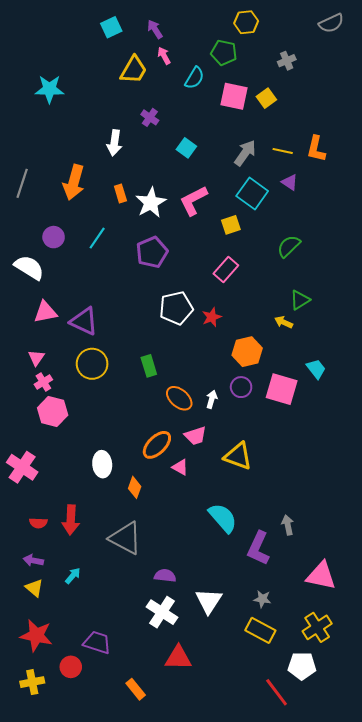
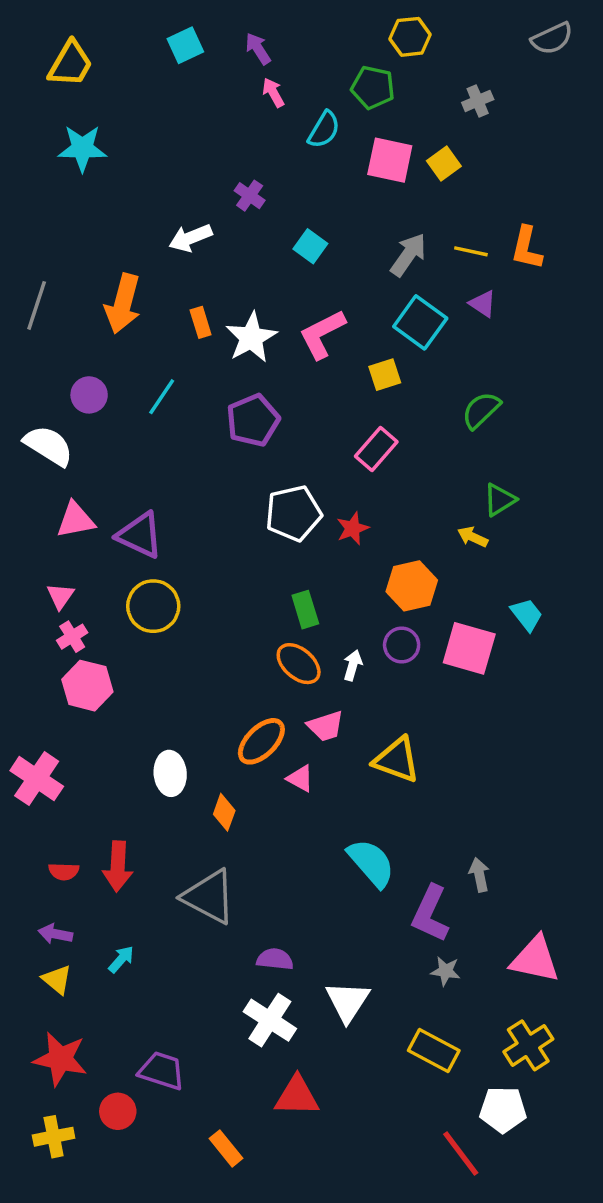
yellow trapezoid: (134, 70) -> (70, 64), moved
white arrow: (114, 143) -> (190, 238), turned 60
green rectangle: (149, 366) -> (305, 610), moved
gray star: (262, 599) -> (446, 971), moved

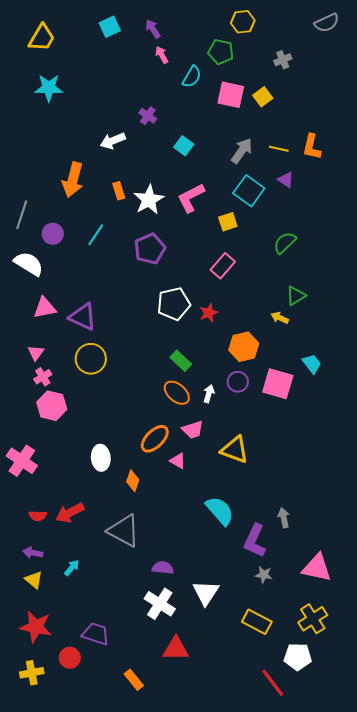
gray line: (37, 305) -> (22, 215), moved
green rectangle: (305, 610) -> (181, 361), turned -30
red arrow: (118, 866) -> (70, 513), turned 60

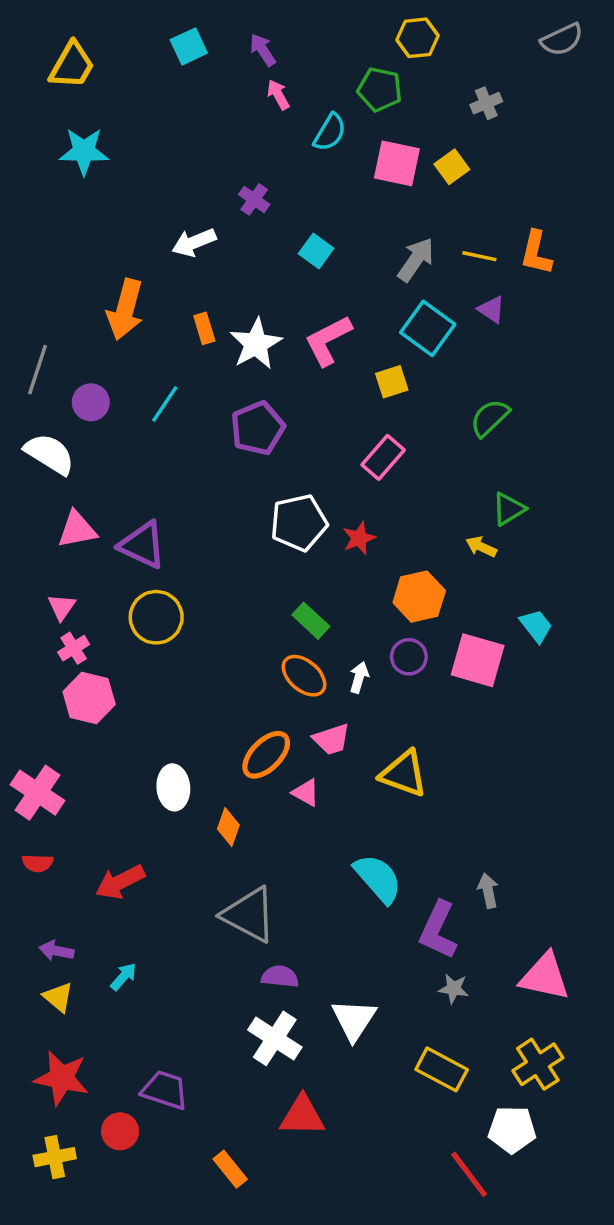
red semicircle: (38, 516) -> (38, 863), moved
gray triangle: (124, 531) -> (249, 915), moved

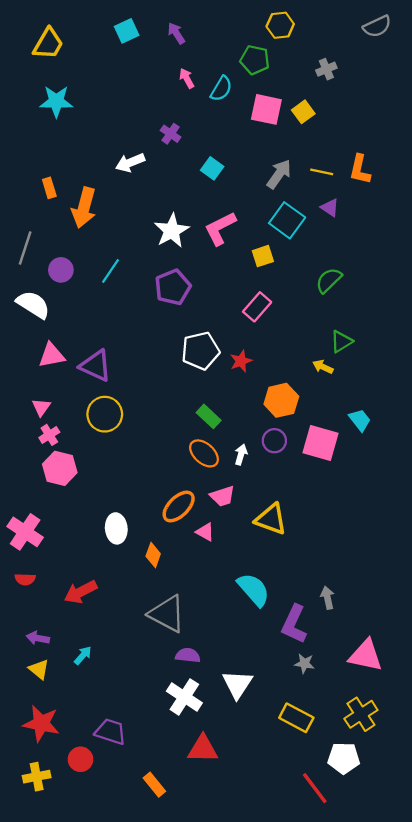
pink arrow: (278, 95) -> (187, 78), moved
orange rectangle: (204, 328) -> (49, 188), moved

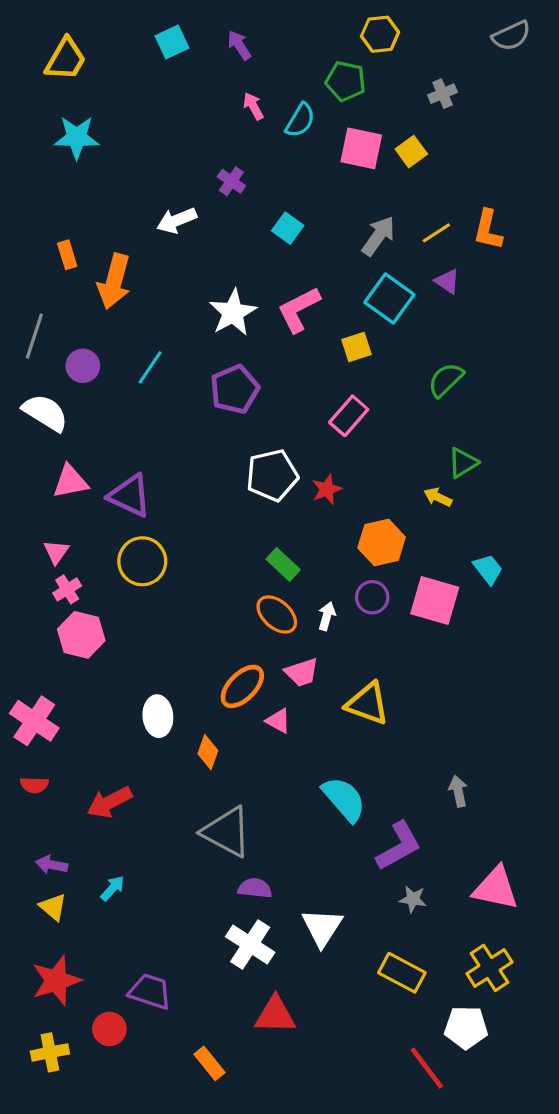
yellow line: (322, 172) -> (436, 233), turned -45
gray arrow: (327, 598) -> (458, 791), moved
purple L-shape: (294, 624) -> (399, 846), turned -144
red star: (41, 723) -> (56, 980), turned -30

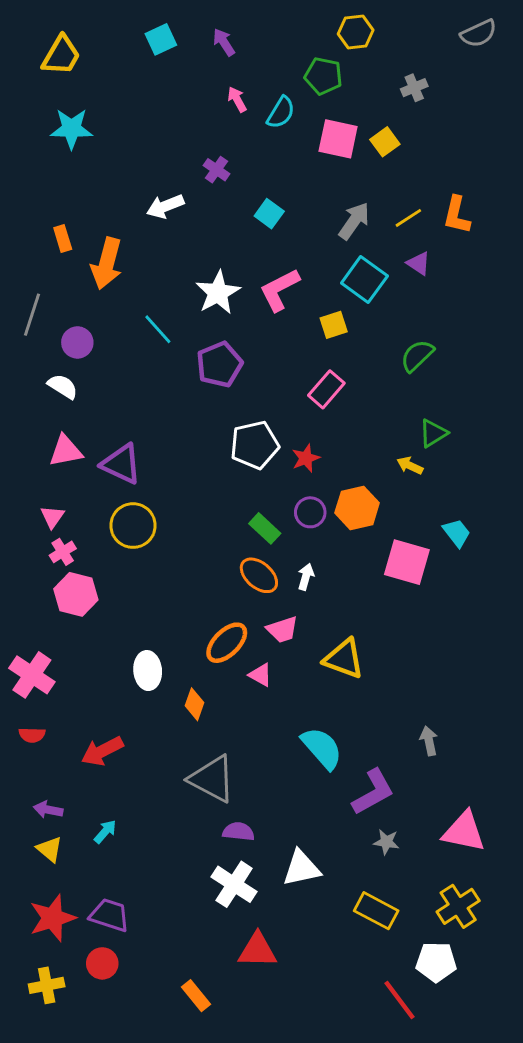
cyan line: (150, 367) -> (158, 329), moved, turned -76
white semicircle: (45, 413) -> (63, 386), moved, size x0.7
purple circle: (372, 597) -> (310, 512), moved
white triangle: (322, 927) -> (301, 868), turned 45
purple trapezoid: (150, 991) -> (110, 915), moved

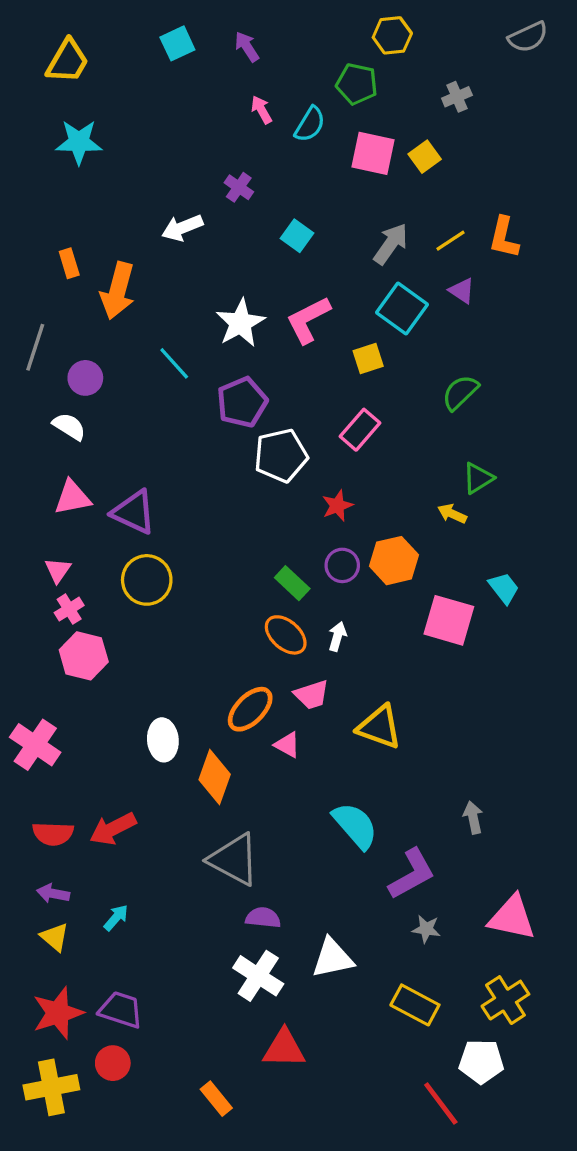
white pentagon: (255, 445) -> (281, 456), moved
orange diamond: (195, 704) -> (215, 777), size x1.5
red semicircle: (32, 735) -> (53, 834), moved, size x1.4
yellow cross: (47, 985) -> (51, 1087), size x1.4

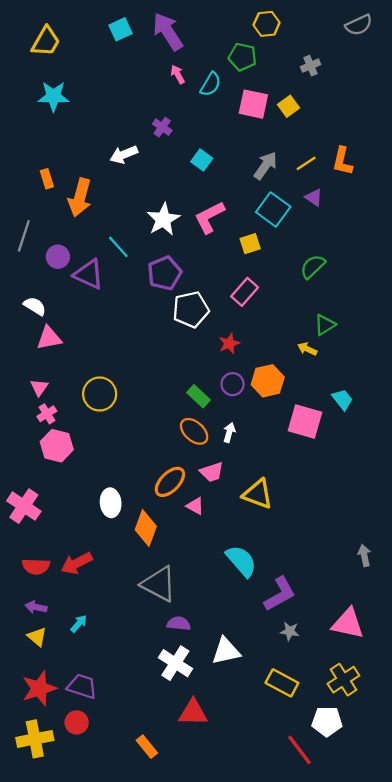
purple arrow: (247, 47) -> (168, 32), size x1.8
white semicircle: (69, 426) -> (35, 306), moved
purple triangle: (134, 512) -> (89, 274), moved
gray arrow: (473, 817) -> (364, 555), moved

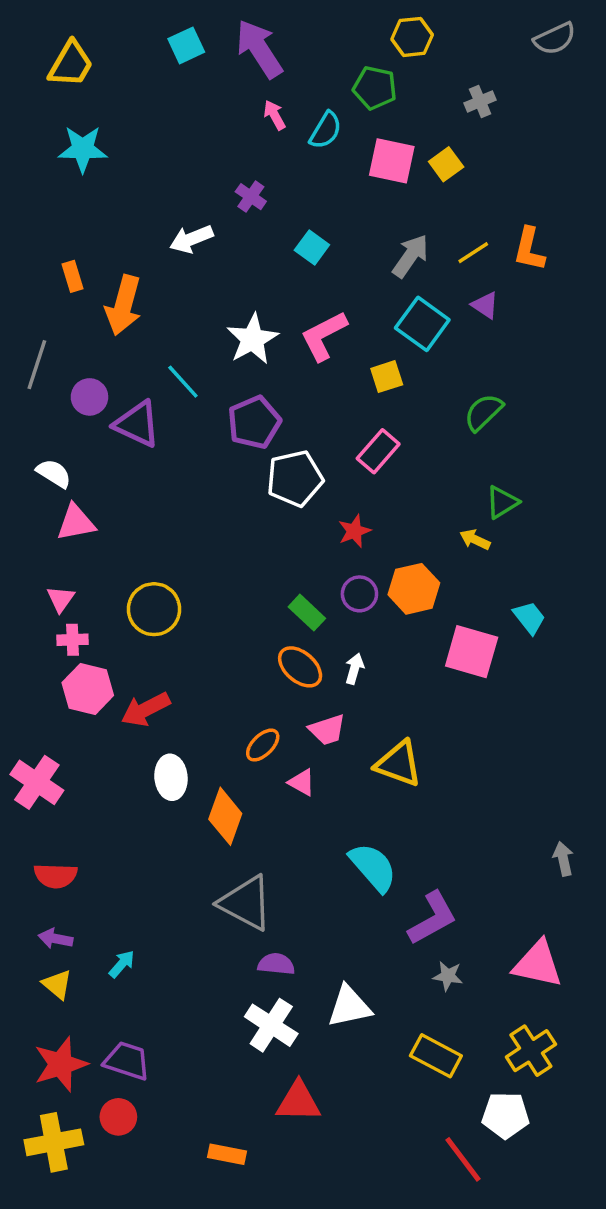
pink cross: (47, 414) -> (73, 640), turned 30
orange ellipse: (170, 482) -> (263, 745), size x0.7
red arrow: (77, 563) -> (146, 709), moved
orange rectangle: (147, 747) -> (227, 1154), turned -40

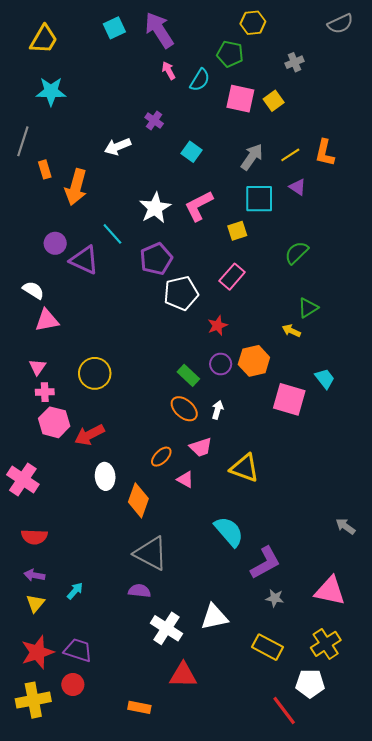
cyan square: (422, 324) -> (259, 199), turned -36
gray line: (37, 365) -> (23, 141), moved
gray arrow: (563, 859) -> (345, 526), turned -42
purple semicircle: (276, 964) -> (139, 591), moved
yellow triangle: (57, 984) -> (35, 603), turned 30

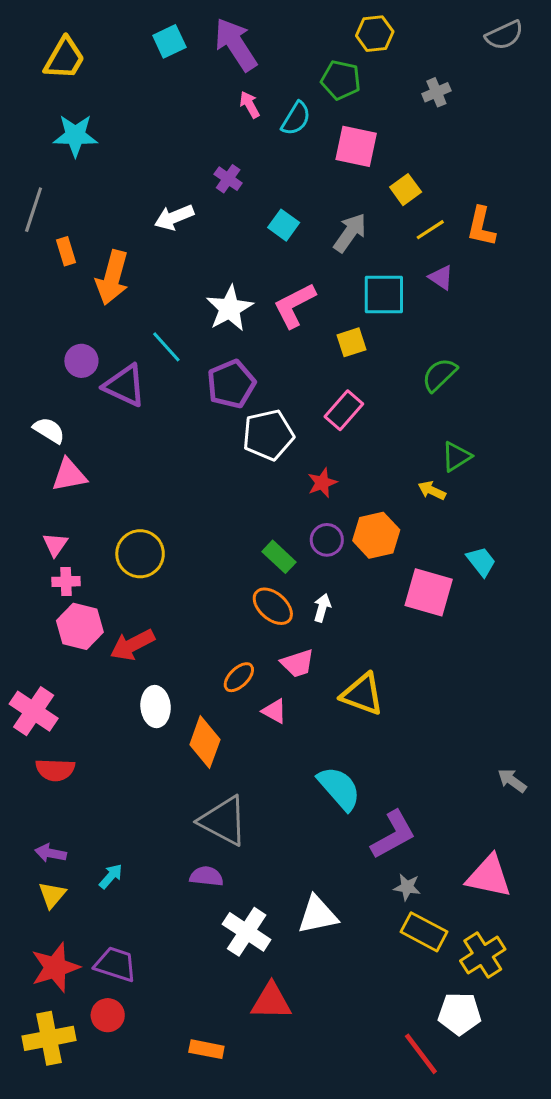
yellow square: (274, 101) -> (406, 190), moved
gray arrow: (252, 157) -> (350, 233), moved
red semicircle: (34, 537) -> (55, 770), moved
yellow rectangle: (267, 647) -> (424, 932), moved

